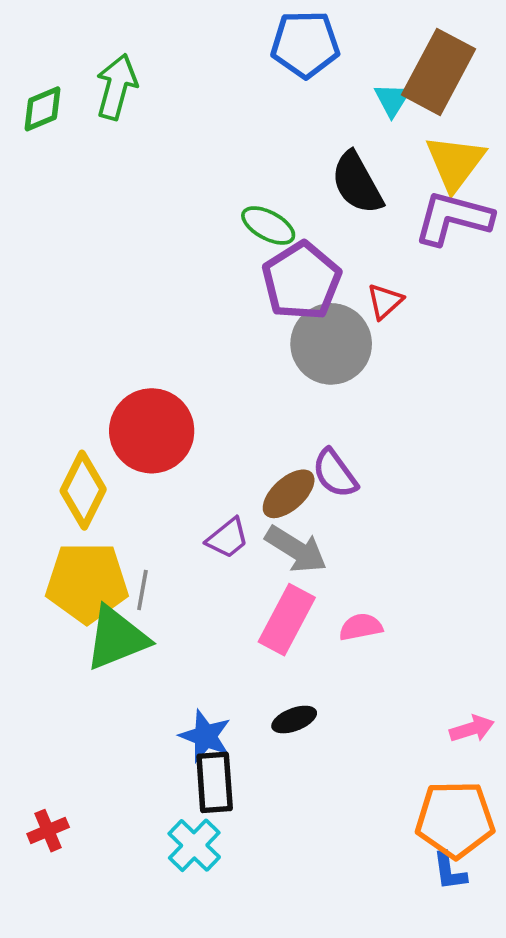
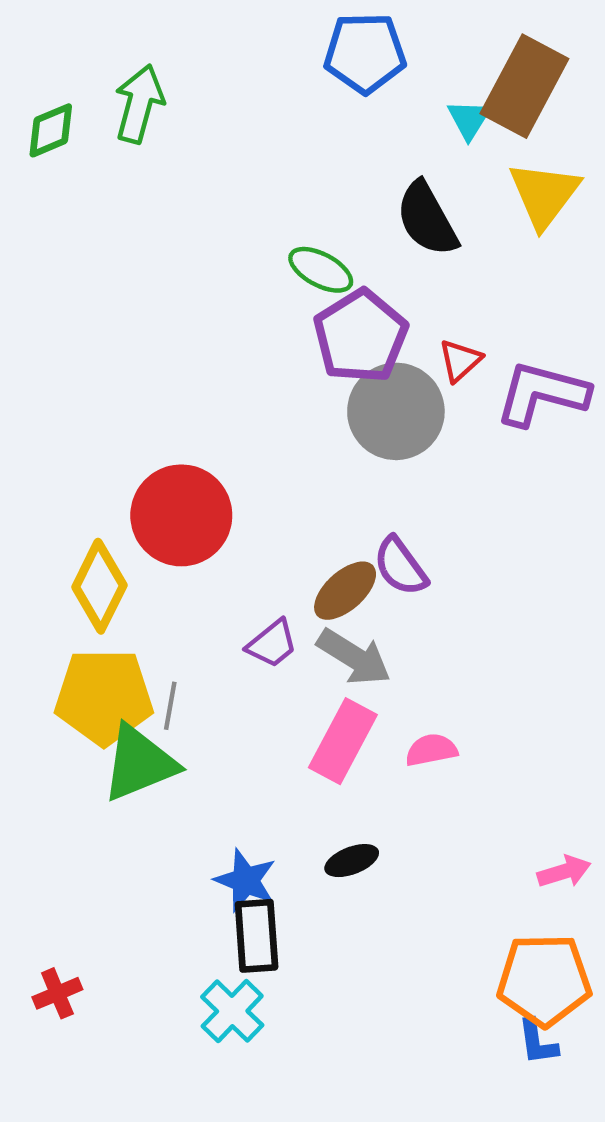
purple L-shape: (453, 218) -> (542, 394), moved

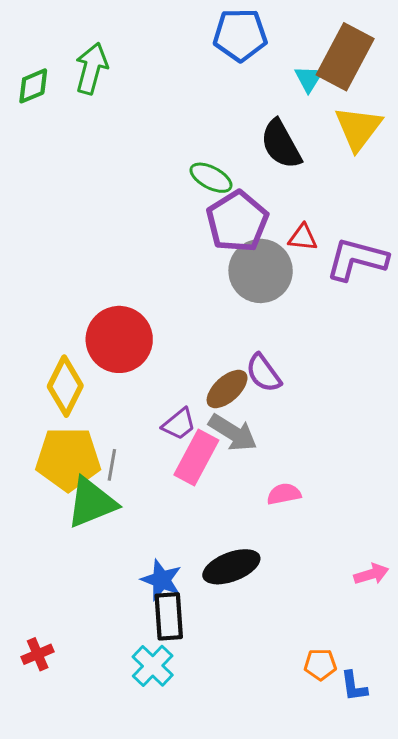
red triangle: (460, 361) -> (303, 237), turned 48
pink rectangle: (343, 741) -> (196, 458), moved
black ellipse: (352, 861) -> (231, 567), size x1.6
orange pentagon: (544, 980) -> (320, 664), moved, size x0.5

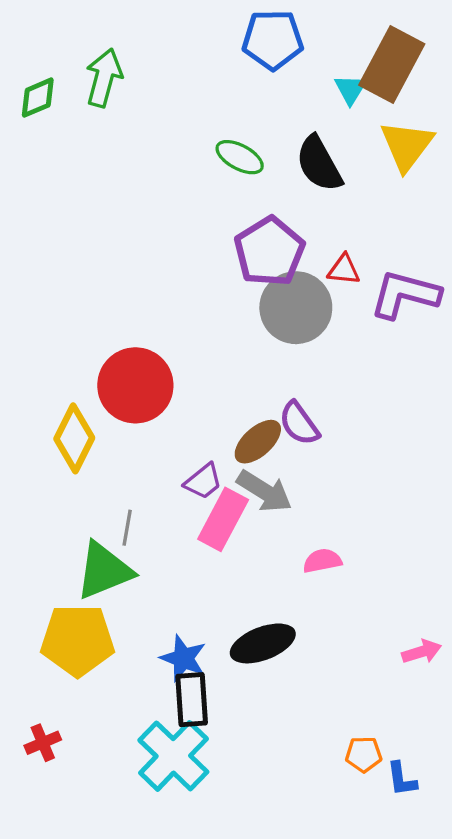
green ellipse: (211, 178) -> (240, 157), moved
yellow pentagon: (68, 459) -> (78, 640), moved
cyan cross: (153, 666) -> (173, 756), size x1.5

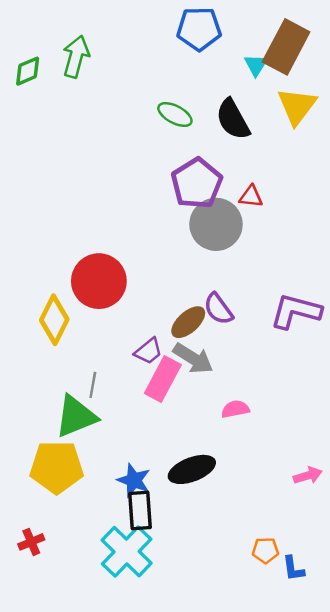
purple L-shape: (405, 294) -> (296, 311), moved

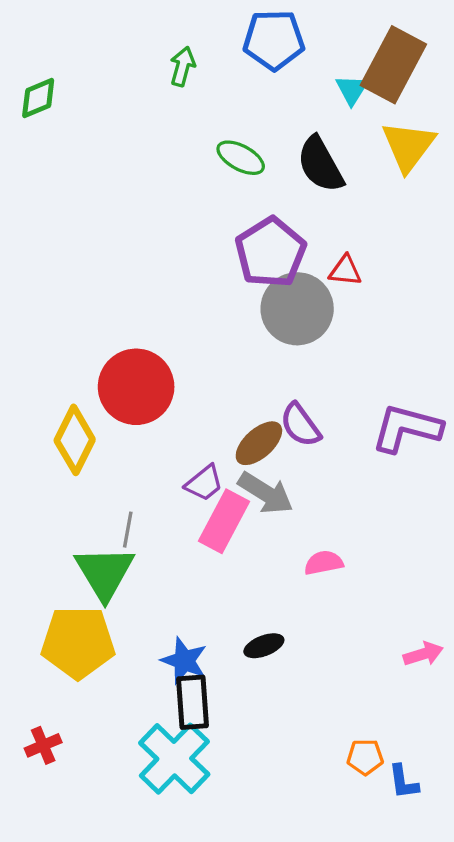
green arrow: (76, 57) -> (183, 66), moved, size x0.7
green triangle: (76, 416) -> (105, 573), turned -39
black ellipse: (192, 469) -> (264, 646), size x0.6

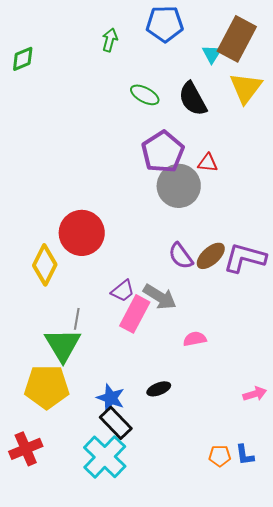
brown ellipse: (259, 443) -> (211, 256), moved
black rectangle: (193, 702) -> (116, 423), turned -40
red cross: (43, 745) -> (26, 449), size x1.5
blue L-shape: (403, 782) -> (245, 455), moved

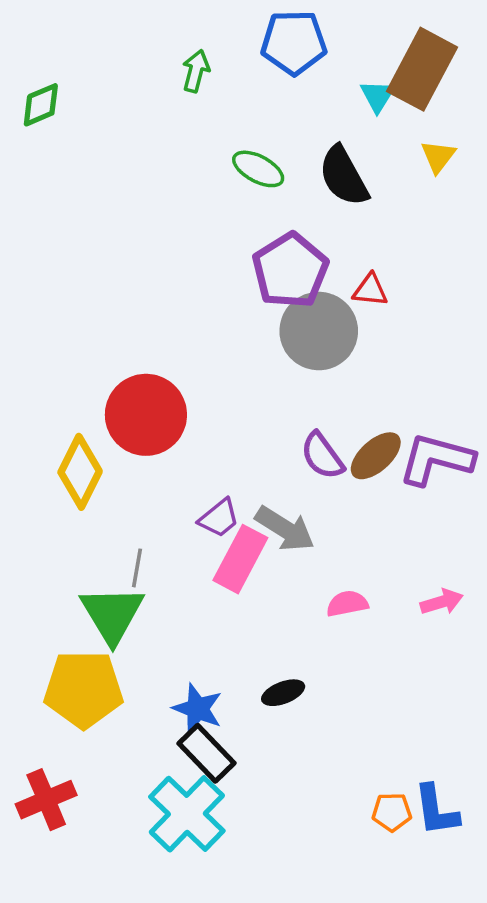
yellow triangle: (246, 88) -> (438, 156), size x0.6
pink arrow: (255, 394) -> (442, 602), moved
blue L-shape: (245, 455) -> (436, 810), size x1.4

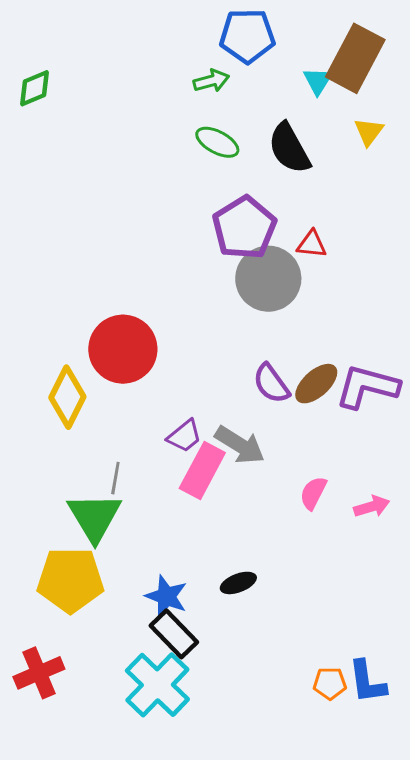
green arrow: (196, 71) -> (211, 81), moved, turned 60
pink semicircle: (347, 604) -> (313, 493), moved, turned -52

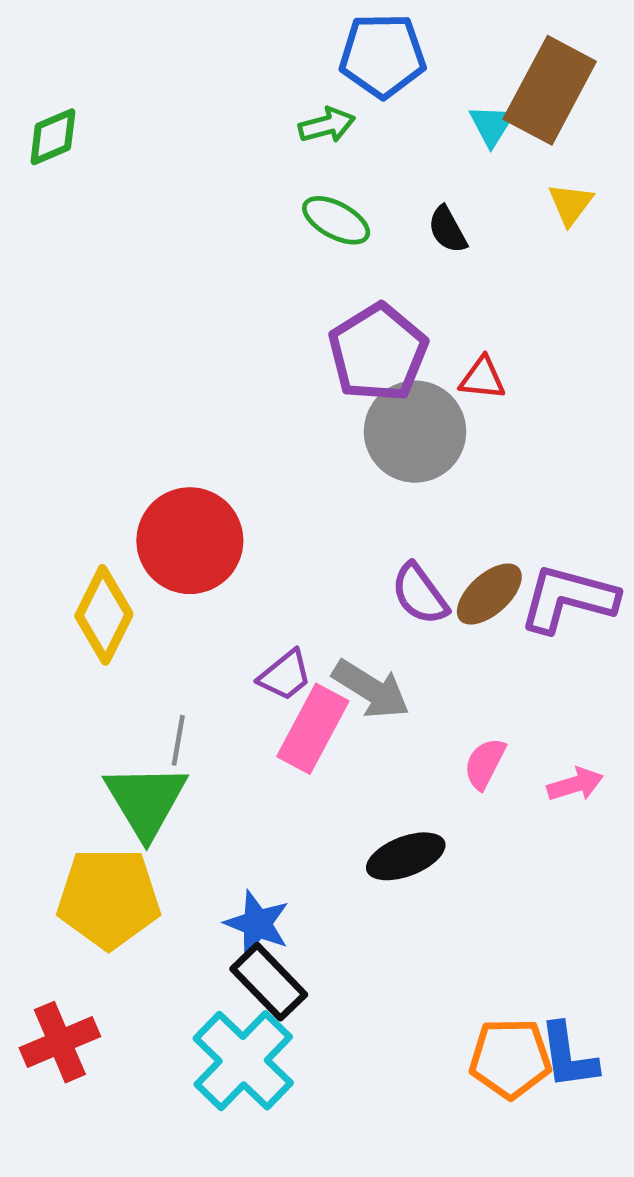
black semicircle: (289, 148) -> (448, 230), size x0.6
black ellipse: (238, 583) -> (406, 856), moved, size x1.4
orange pentagon: (330, 683) -> (510, 1058), size x1.6

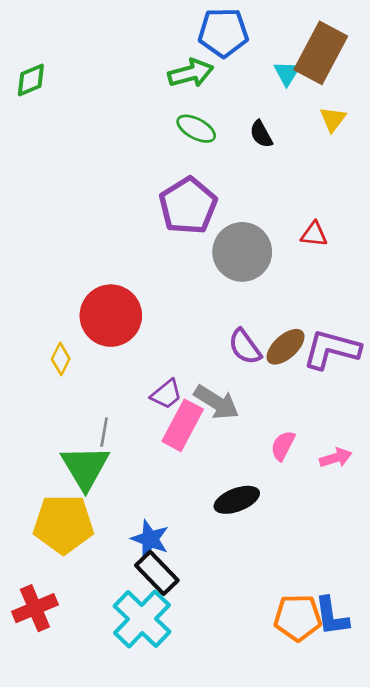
green arrow: (327, 125) -> (191, 73), size x1.4
purple pentagon: (378, 353) -> (188, 206), moved
red triangle: (482, 378) -> (314, 234), moved
yellow diamond: (104, 615) -> (61, 359), size x0.6

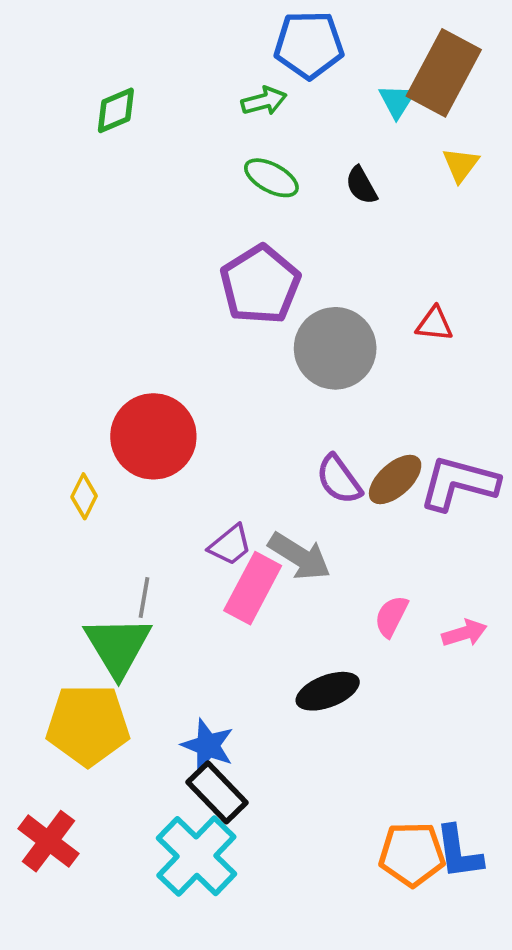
green arrow: (191, 73) -> (264, 101), size x0.7
green diamond: (31, 80) -> (116, 110), moved
red cross: (35, 608) -> (48, 841), turned -30

